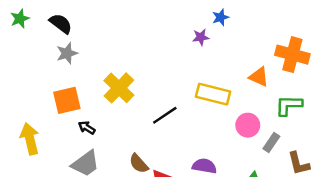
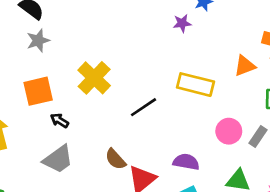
orange triangle: (259, 77) -> (245, 66), turned -45
pink circle: (248, 125) -> (229, 131), moved

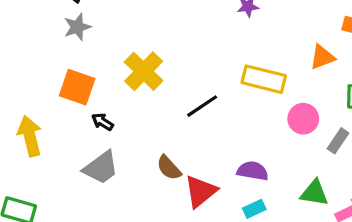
orange square: (38, 91) -> (77, 87), turned 32
pink circle: (229, 131) -> (303, 119), moved

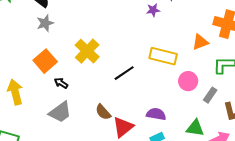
orange square: (77, 87) -> (45, 61), turned 30

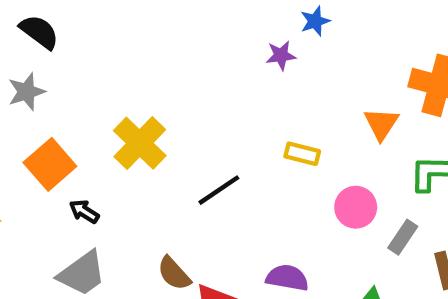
gray star: (45, 23) -> (26, 92), moved
orange triangle: (200, 42) -> (381, 124), turned -36
yellow rectangle: (163, 56) -> (302, 154), size x0.6

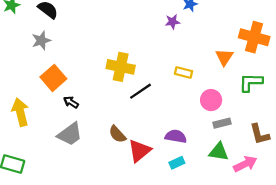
yellow cross: (140, 143) -> (121, 67), moved, turned -32
gray rectangle: (403, 237) -> (222, 123), moved, turned 42

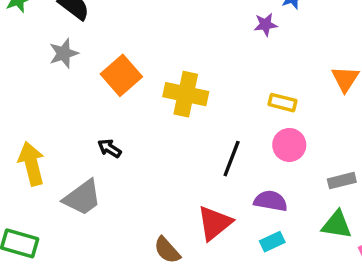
orange square: (53, 78) -> (121, 75), moved
black line: (140, 91) -> (232, 159), moved, turned -35
pink circle: (211, 100) -> (289, 145), moved
gray trapezoid: (70, 134) -> (82, 198), moved
brown semicircle: (117, 134) -> (167, 250), moved

